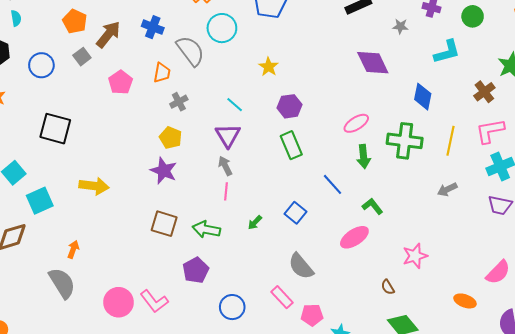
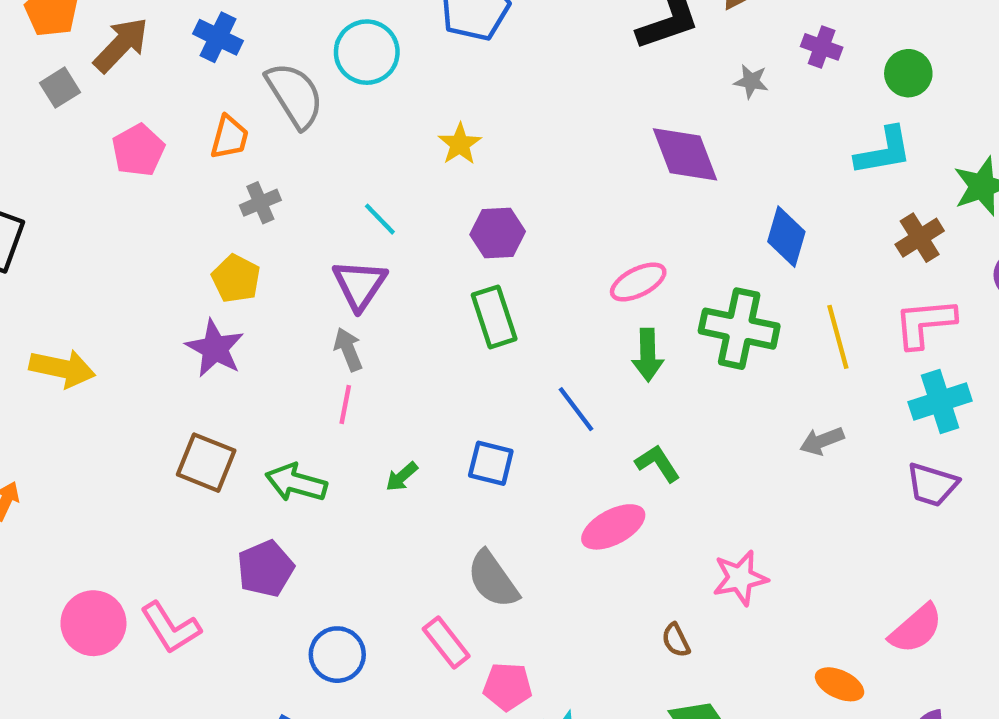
cyan L-shape: (447, 52) -> (884, 151), moved
yellow line: (450, 141) -> (838, 337), turned -32
blue square: (295, 213) -> (491, 463), turned -30

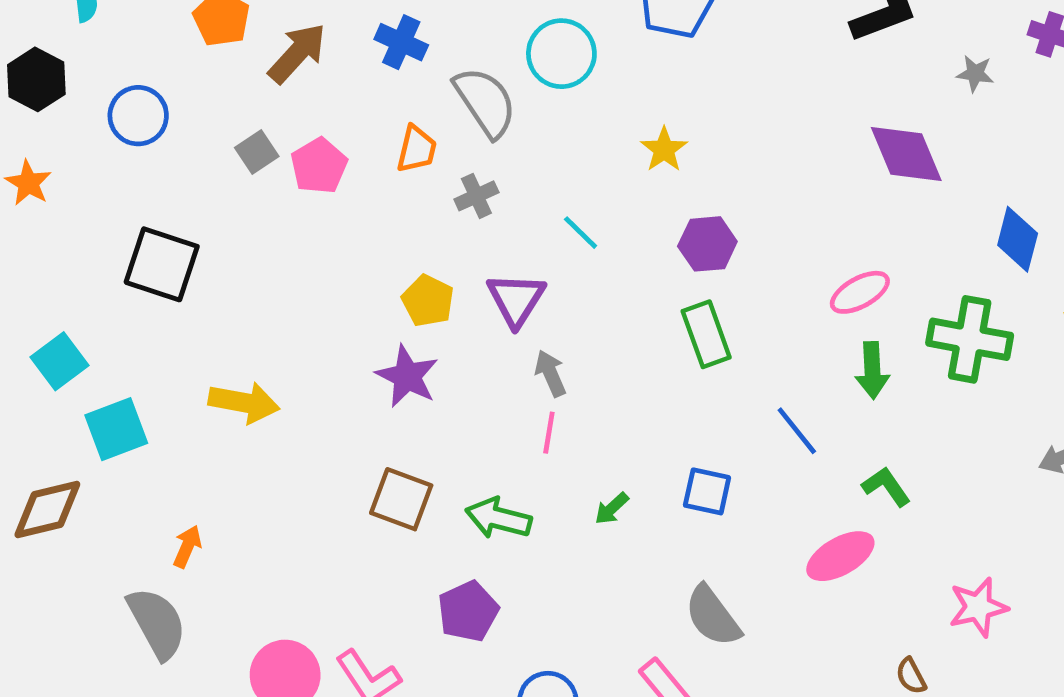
gray square: (60, 88) -> (257, 152), moved
gray cross: (260, 203) -> (476, 196), moved
purple triangle: (360, 285) -> (516, 299), moved

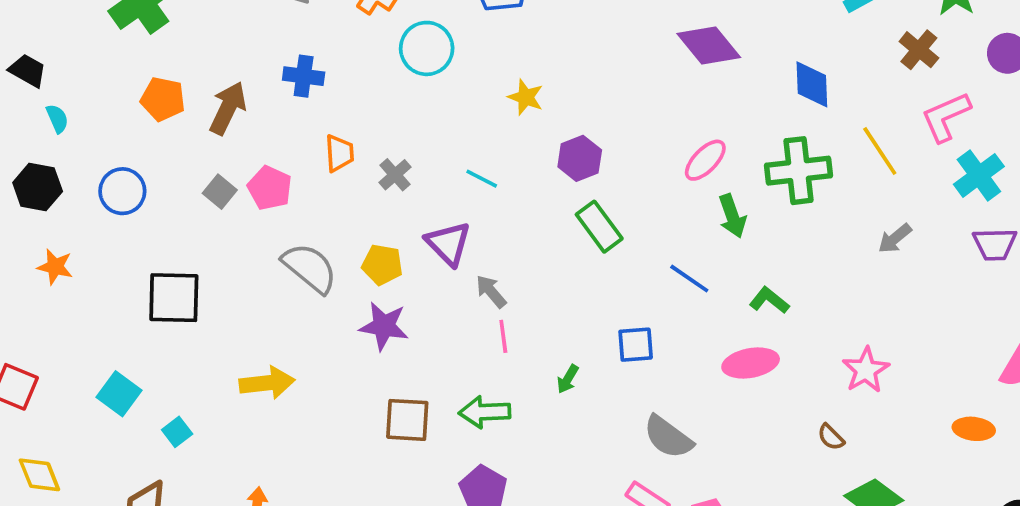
gray semicircle: (485, 102) -> (310, 268), moved
cyan square: (116, 429) -> (177, 432), size x0.6
pink ellipse: (840, 556) -> (751, 363), turned 36

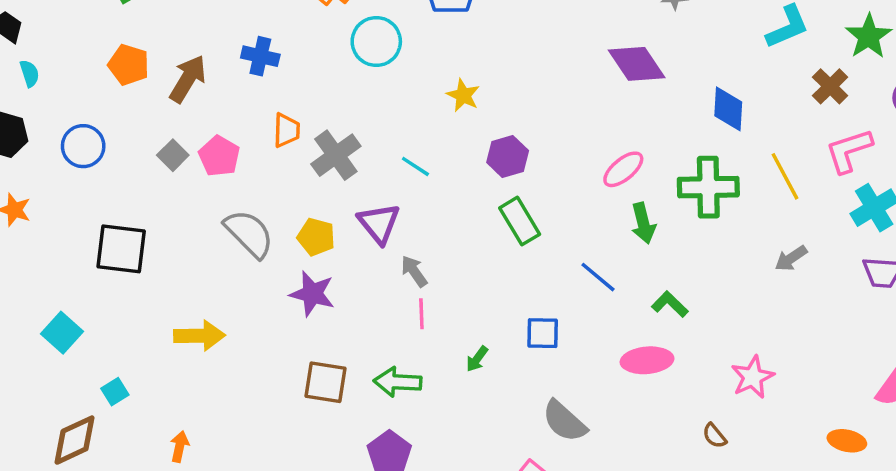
gray cross: (395, 175) -> (336, 155), size x1.6
cyan square: (177, 432) -> (115, 392), moved

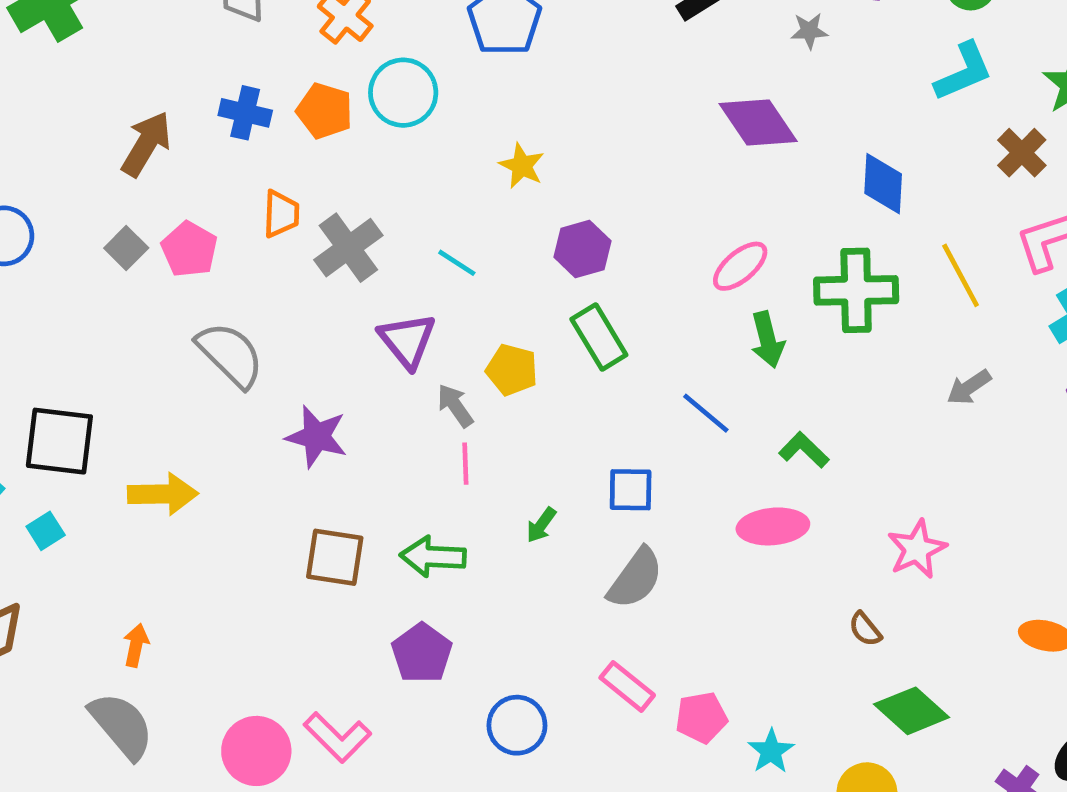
orange pentagon: (129, 65) -> (325, 111), moved
yellow pentagon: (316, 237) -> (512, 370), moved
black square: (121, 249) -> (59, 441), moved
cyan square: (115, 392) -> (46, 531), moved
gray semicircle: (564, 421) -> (635, 578), moved, turned -96

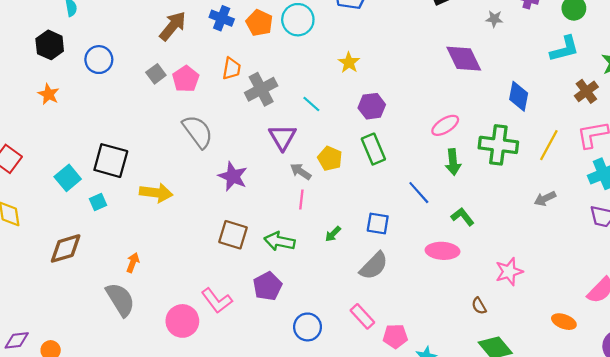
yellow line: (961, 275) -> (549, 145), turned 48
gray arrow: (455, 406) -> (301, 171), turned -30
pink L-shape: (337, 737) -> (217, 301), moved

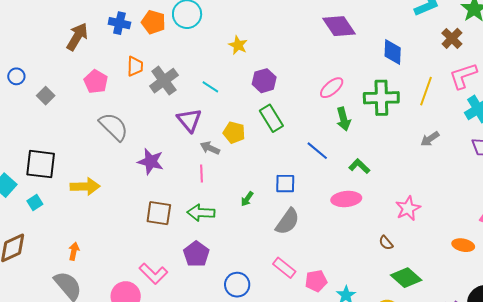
blue circle: (99, 60) -> (16, 76), size x0.7
gray square: (156, 74) -> (46, 96), moved
pink line: (301, 200) -> (201, 174), moved

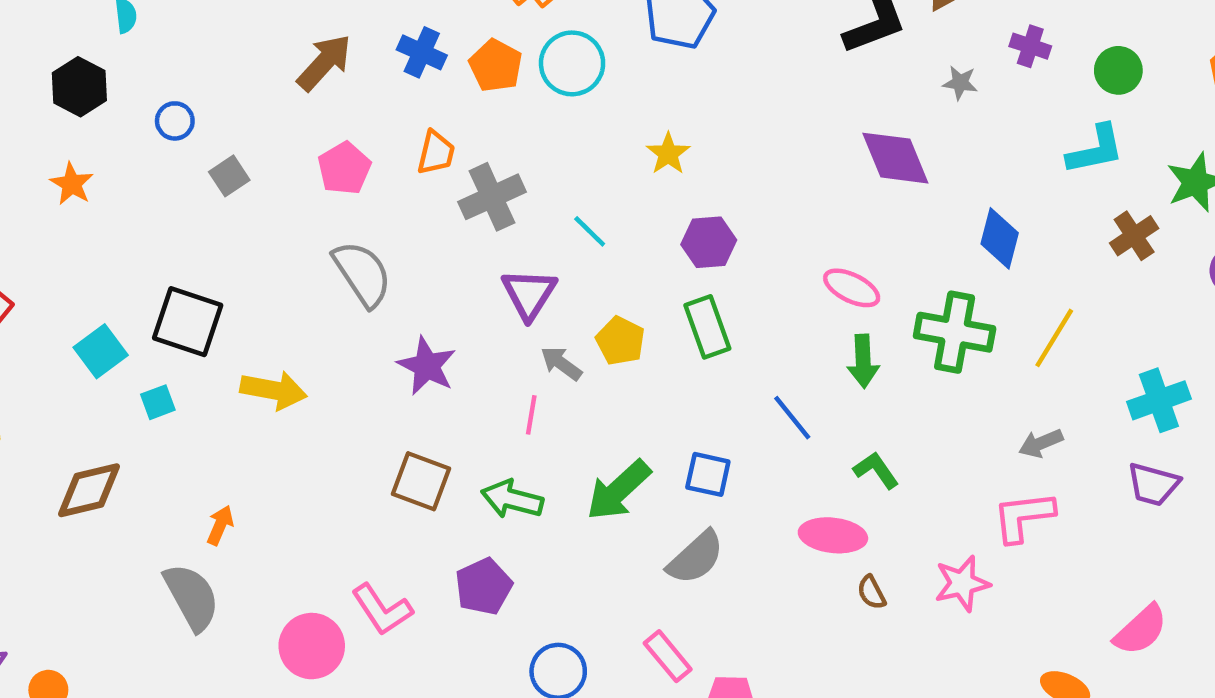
pink L-shape: (463, 76) -> (1023, 517), moved
pink ellipse: (332, 88) -> (852, 288), turned 55
green arrow: (247, 199) -> (618, 490), size x2.0
brown semicircle: (386, 243) -> (871, 592), moved

